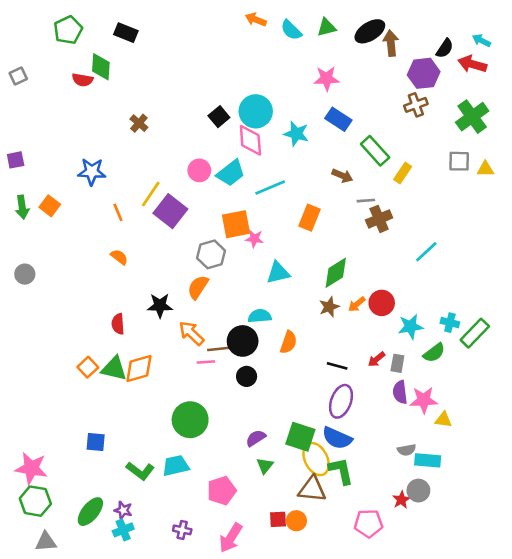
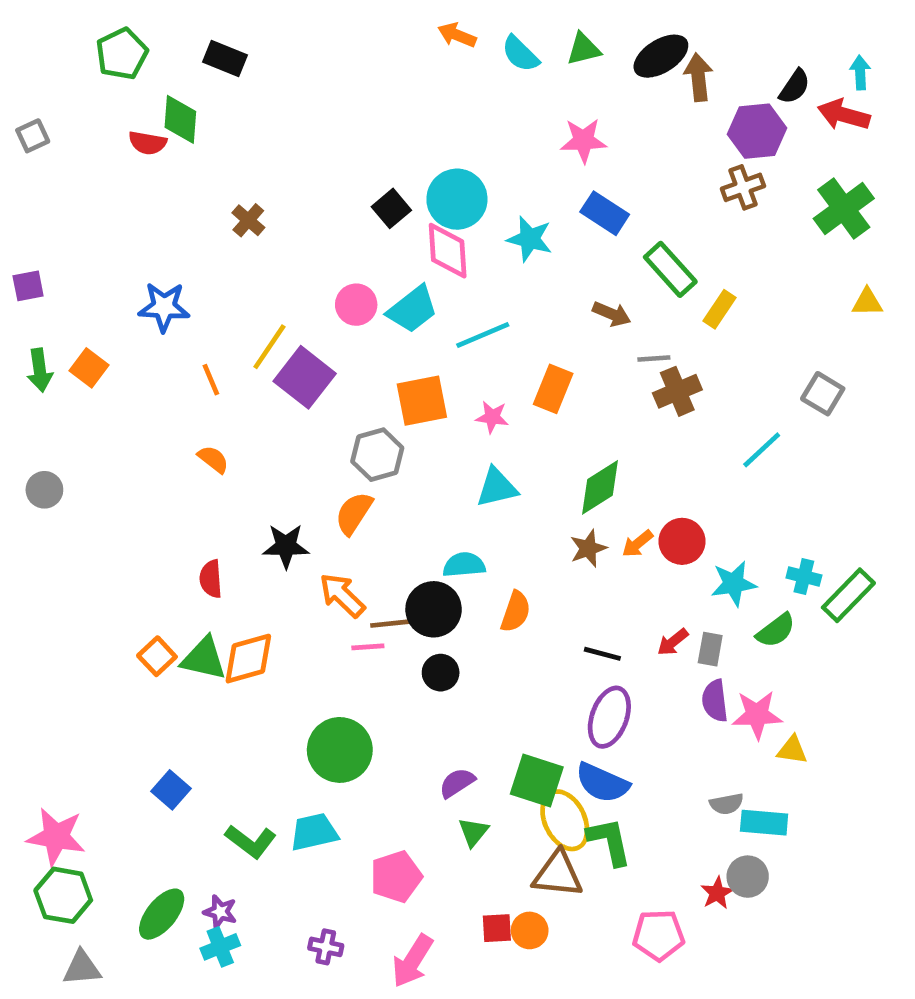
cyan arrow: (481, 41) -> (860, 73), turned 60
gray square: (459, 161) -> (823, 394), moved, turned 30
pink star: (254, 239) -> (492, 417), moved
blue square: (96, 442) -> (171, 790), turned 36

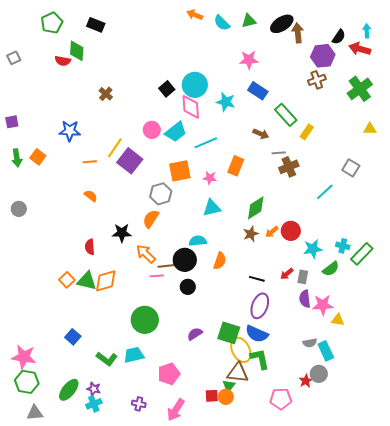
orange line: (211, 380) -> (90, 162), turned -72
cyan rectangle: (764, 823) -> (326, 351), turned 60
green triangle: (473, 832) -> (229, 386), moved

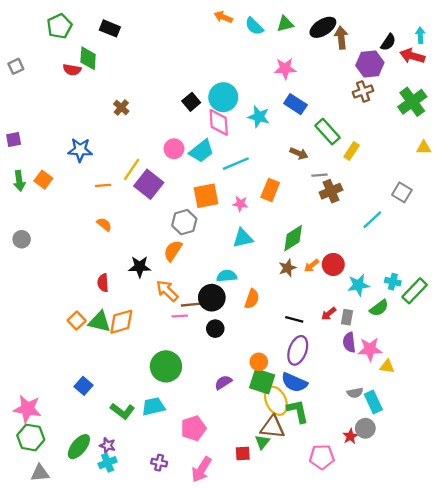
orange circle: (226, 397) -> (259, 362), moved

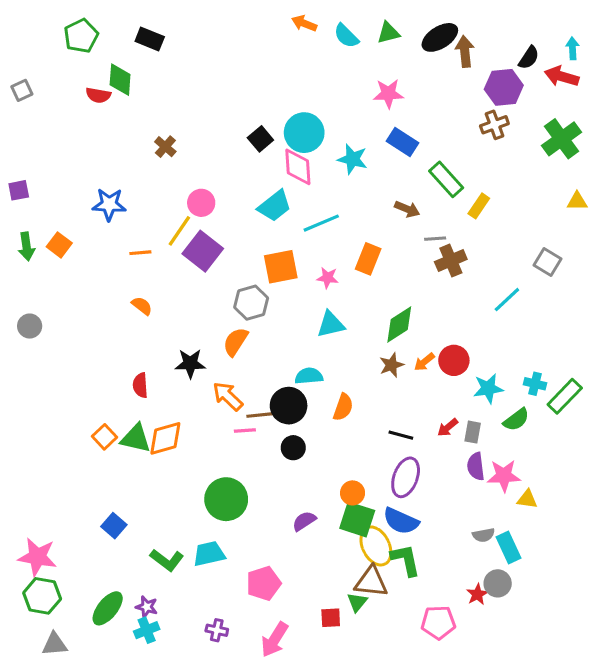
pink circle: (174, 149) -> (201, 203), moved

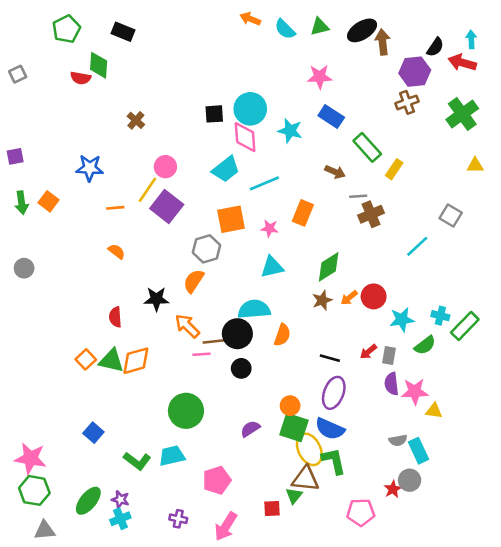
black square: (260, 139) -> (214, 114), turned 36
cyan semicircle: (309, 376) -> (254, 309), size x1.4

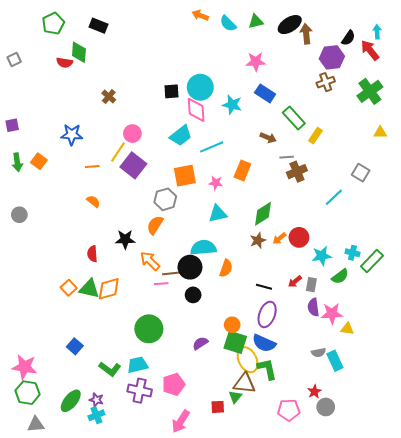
red arrow: (462, 63) -> (370, 50), turned 35
gray circle: (410, 480) -> (326, 407), moved
purple cross: (178, 519) -> (140, 391), moved, size x1.6

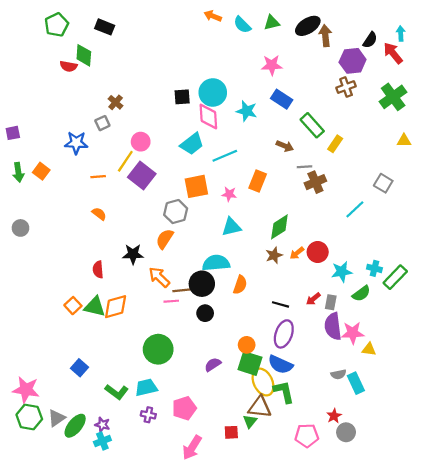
gray square: (14, 59) -> (102, 123), moved
purple semicircle: (313, 307) -> (333, 326), size x1.4
purple cross: (140, 391) -> (148, 415), size x0.6
gray triangle: (36, 424) -> (57, 418), moved, turned -30

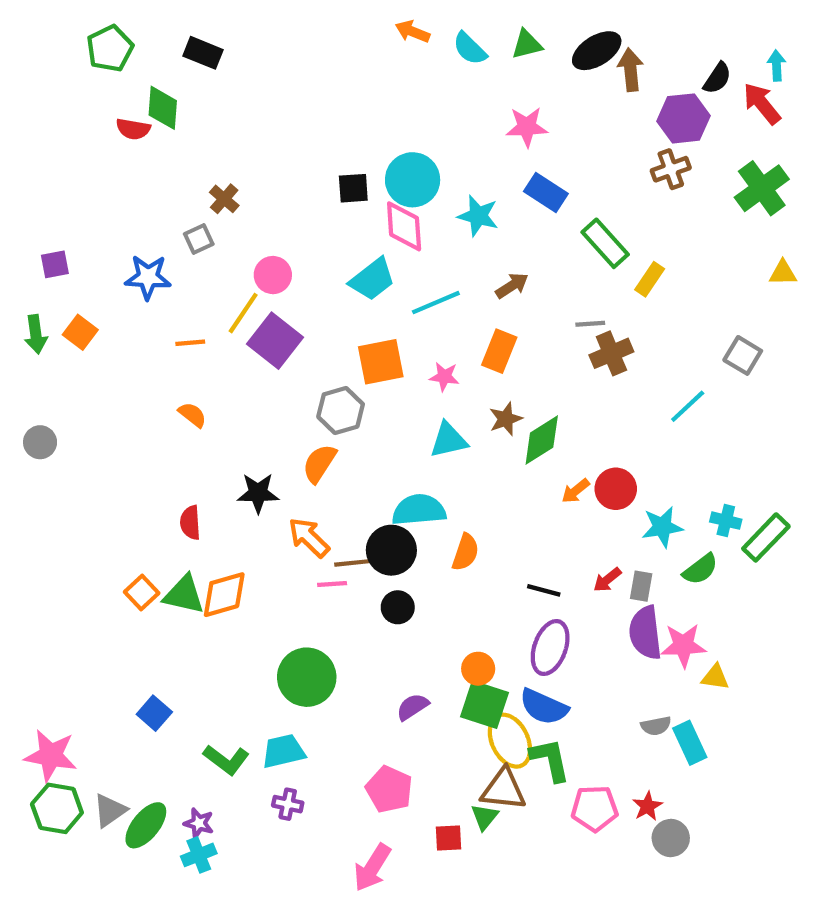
purple square: (13, 133) -> (55, 264), moved
brown arrow: (285, 146) -> (512, 286), moved, turned -56
brown star: (274, 255) -> (506, 419), moved
pink pentagon: (184, 408) -> (389, 789), moved, turned -30
pink pentagon: (307, 436) -> (595, 808), moved

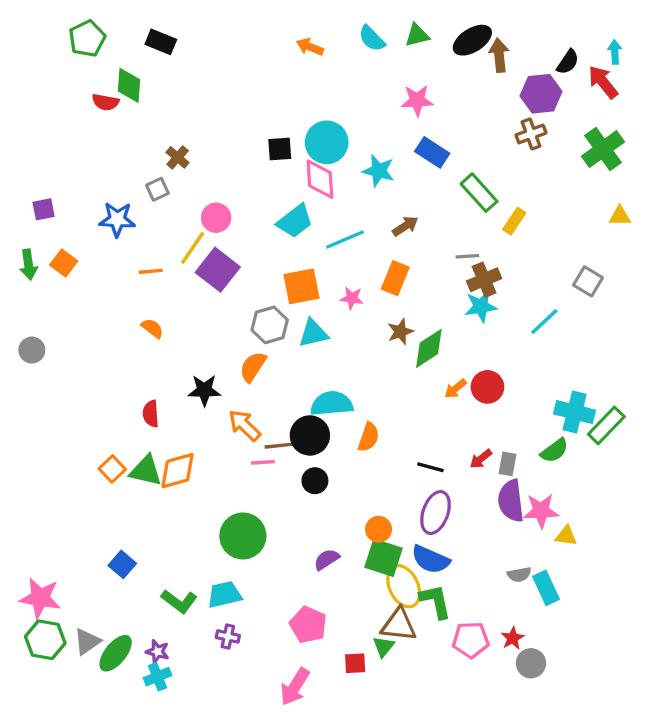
orange arrow: (413, 32) -> (310, 47), moved
cyan triangle: (449, 440) -> (313, 333), moved
cyan cross: (726, 521) -> (575, 412), size x1.6
cyan star: (662, 527) -> (481, 306), moved

